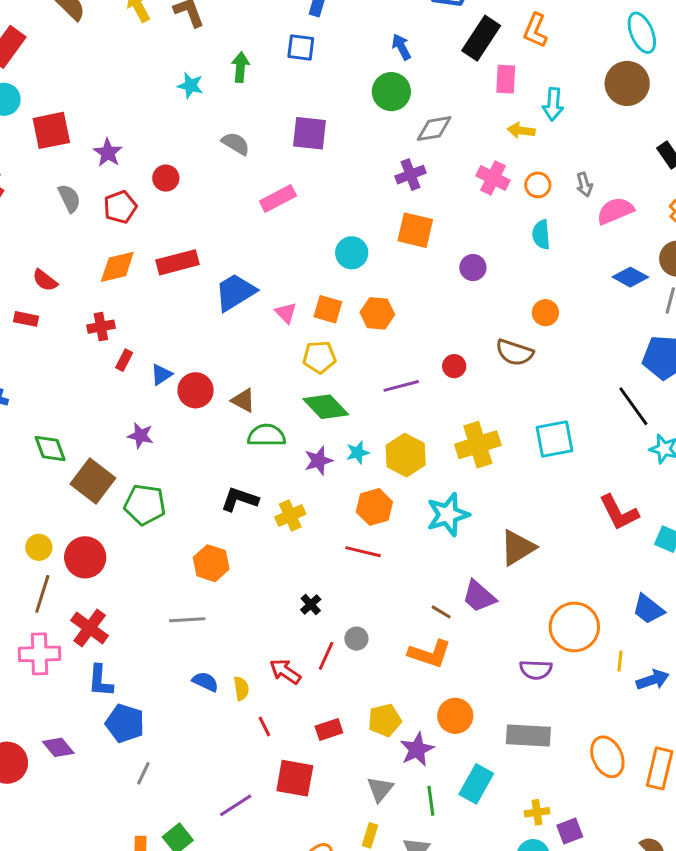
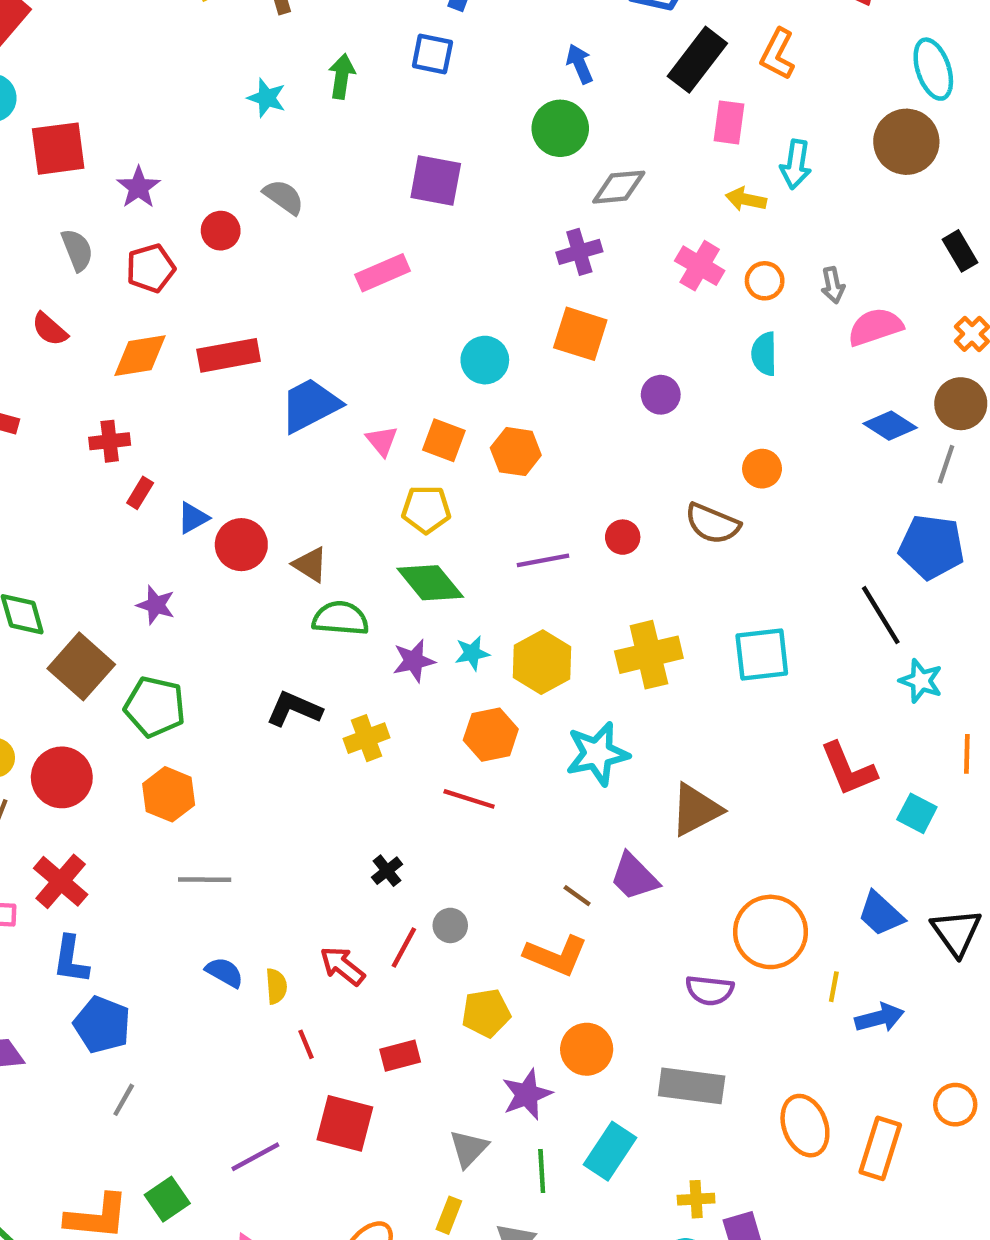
gray semicircle: (236, 144) -> (284, 197), moved
red semicircle: (45, 280) -> (50, 329), moved
orange hexagon: (211, 563) -> (169, 794), moved
yellow pentagon: (385, 720) -> (486, 1013), moved

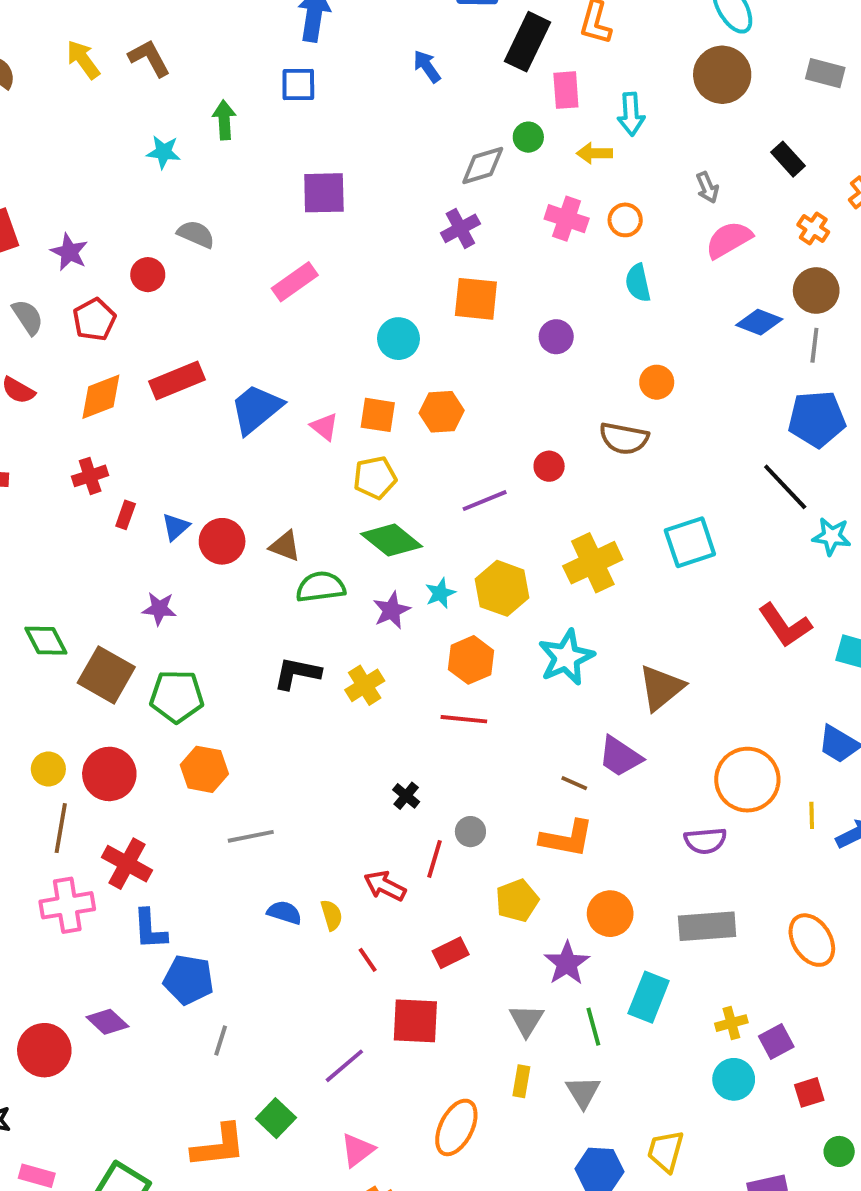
green circle: (560, 128) -> (528, 137), moved, size x0.6
gray arrow: (833, 285) -> (707, 187), moved

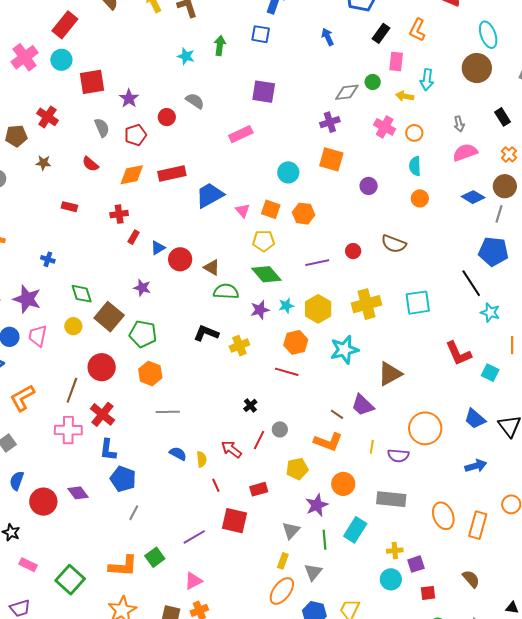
black rectangle: (528, 42) -> (381, 33), size x0.7
orange circle: (657, 382) -> (420, 198), moved
yellow circle: (48, 769) -> (73, 326), moved
yellow line: (812, 815) -> (372, 447), moved
orange ellipse: (456, 1127) -> (282, 591), moved

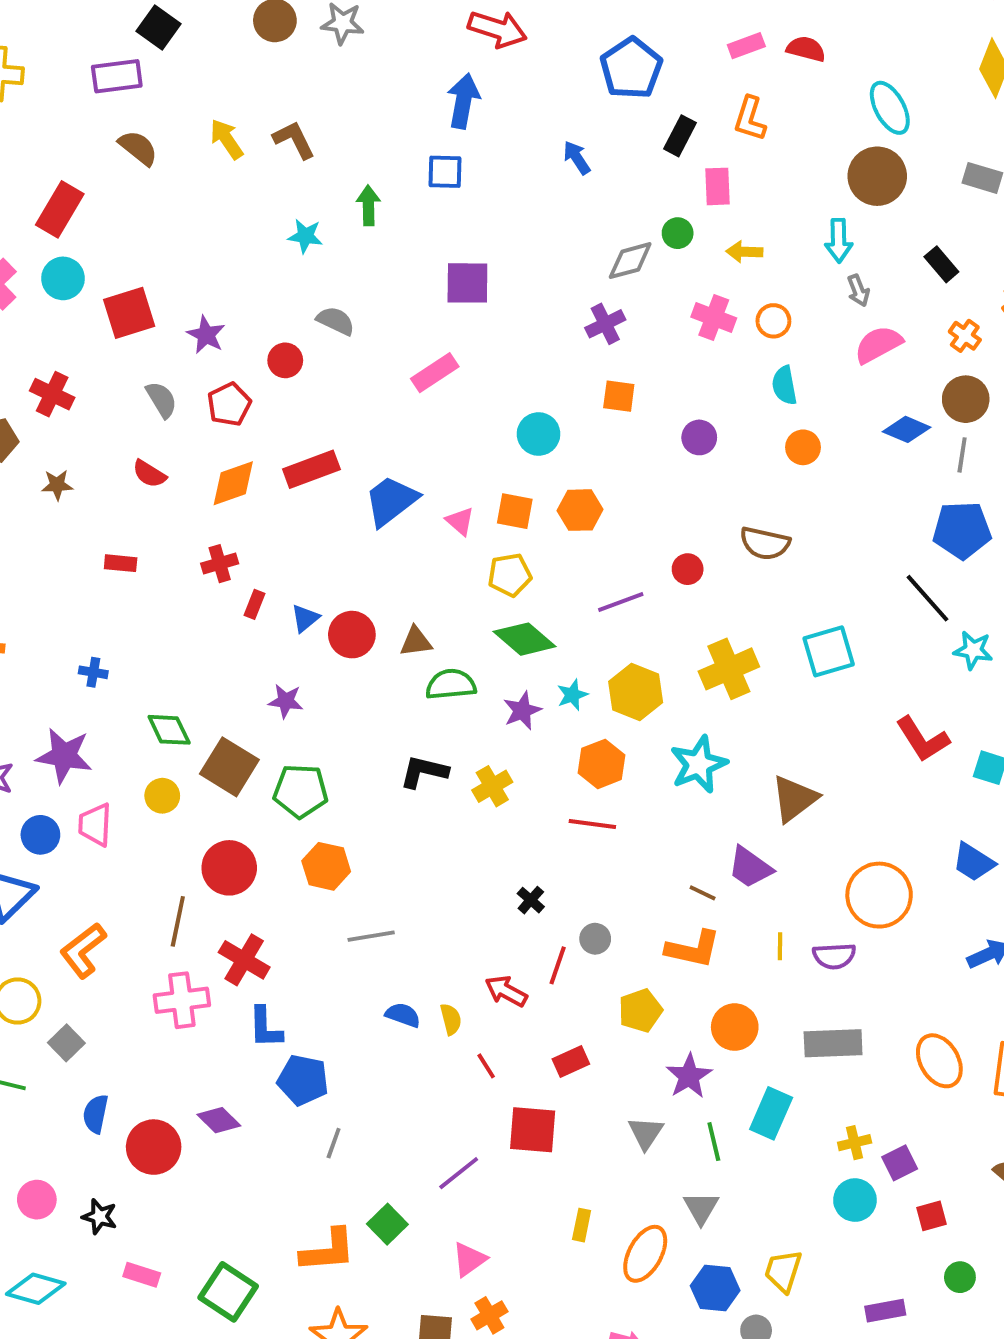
cyan arrow: (427, 80) -> (839, 241), moved
orange square: (331, 159) -> (619, 396), size x0.7
brown triangle: (212, 267) -> (416, 642), turned -30
yellow rectangle: (283, 561) -> (582, 1225), moved

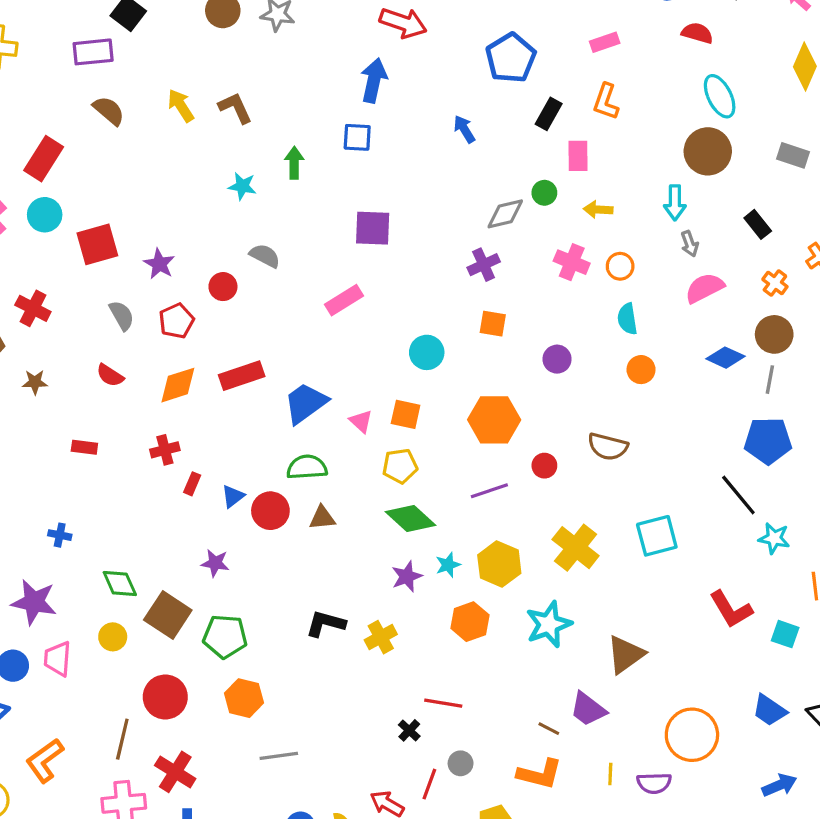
red semicircle: (806, 49) -> (697, 33), moved
orange hexagon: (580, 510) -> (494, 420), moved, size x1.4
yellow cross: (729, 669) -> (576, 548), turned -30
green semicircle: (451, 684) -> (307, 467), moved
red line: (592, 824) -> (443, 703), moved

